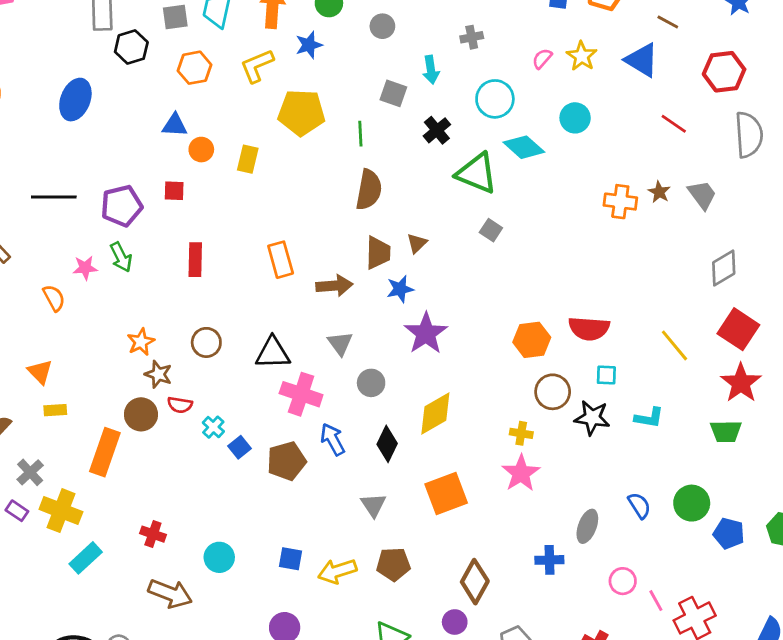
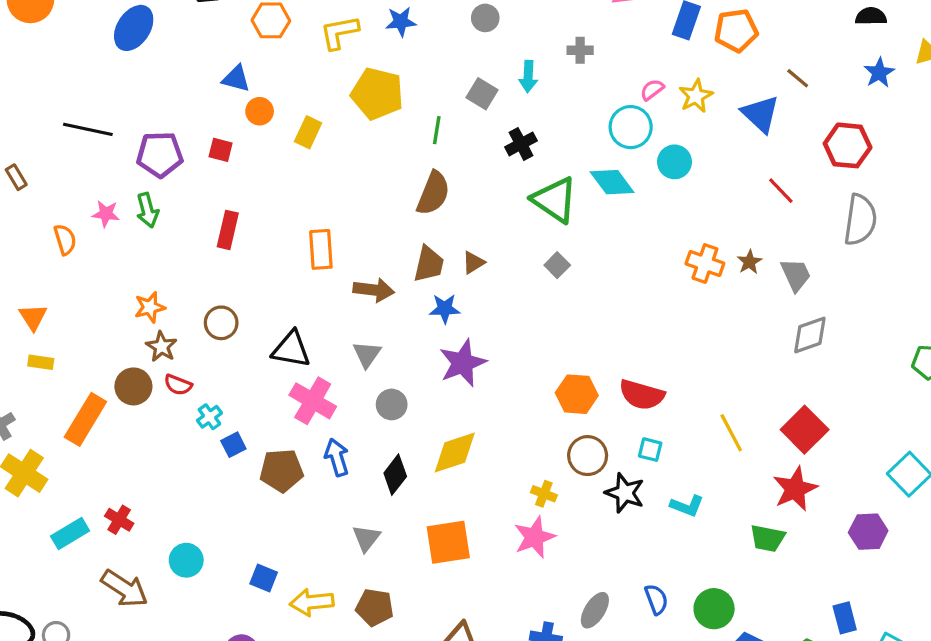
cyan circle: (495, 99) -> (631, 127), moved
gray diamond: (724, 268) -> (810, 335), moved
cyan rectangle: (86, 558) -> (70, 534), moved

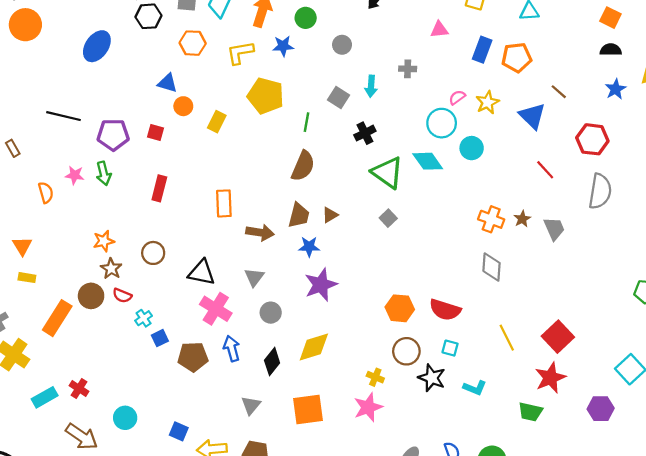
gray diamond: (810, 335) -> (492, 267), moved, turned -68

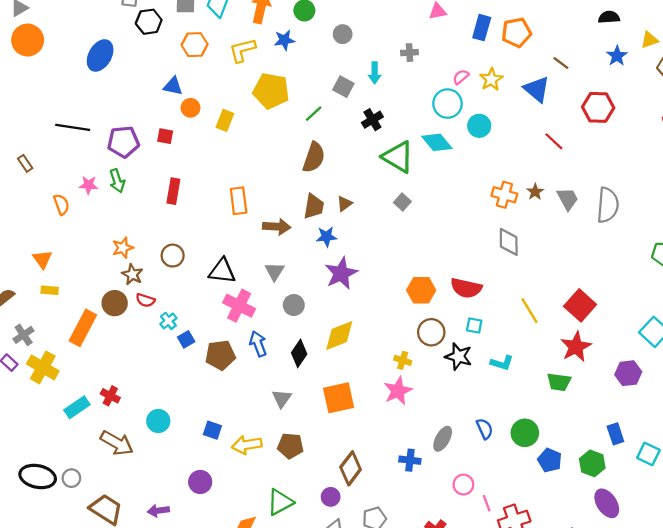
green line: (306, 122) -> (314, 114), turned 42
gray semicircle: (600, 191) -> (608, 205), moved

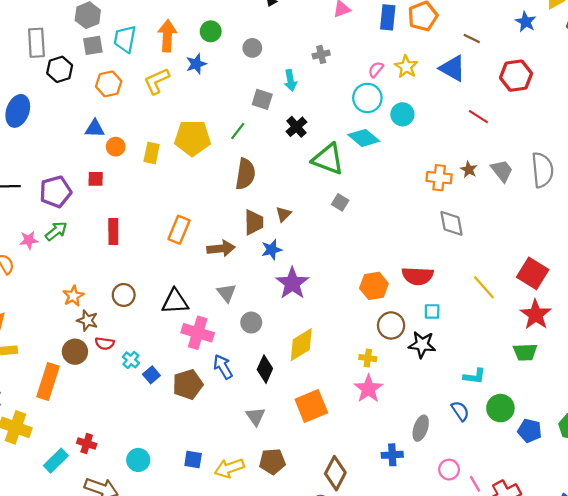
yellow pentagon: (271, 91) -> (192, 138), moved
green arrow: (117, 181) -> (56, 231), turned -100
orange rectangle: (239, 201) -> (179, 230), turned 40
cyan L-shape: (502, 363) -> (474, 376), moved

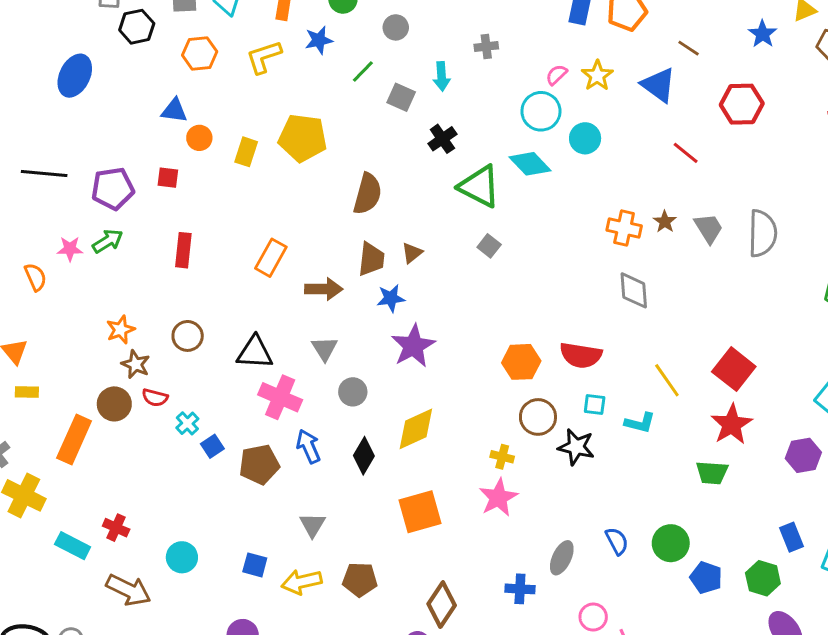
green line: (238, 131) -> (363, 72), moved
cyan L-shape: (474, 376) -> (640, 423), moved
gray triangle: (256, 416) -> (312, 525), moved
cyan rectangle: (56, 461) -> (73, 546), turned 65

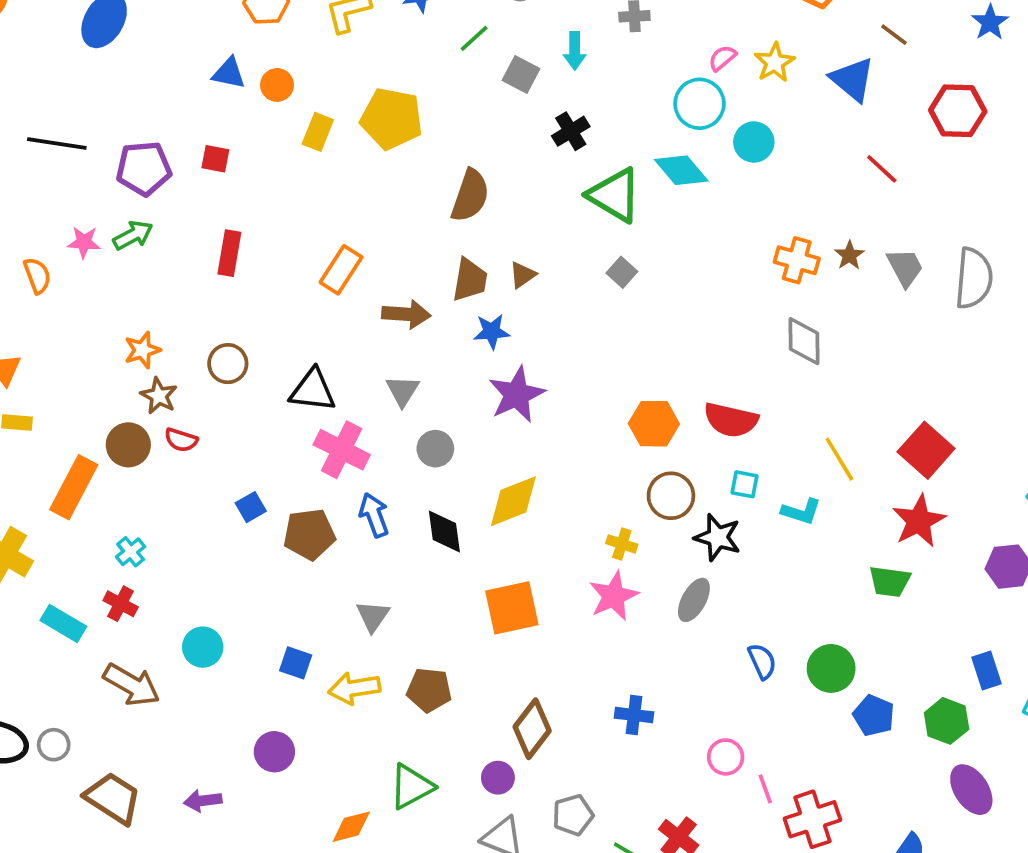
orange circle: (199, 138) -> (277, 85), moved
cyan cross: (187, 423) -> (131, 552), moved
black diamond: (364, 456) -> (444, 532), turned -42
gray ellipse: (562, 558) -> (694, 600), moved

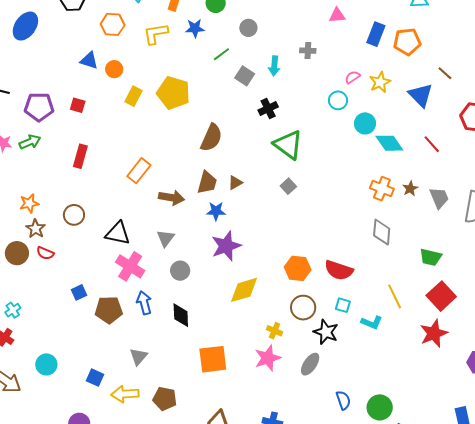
cyan circle: (699, 104) -> (338, 100), size x0.7
cyan diamond: (681, 170) -> (389, 143), moved
yellow diamond: (513, 501) -> (244, 290), moved
green trapezoid: (890, 581) -> (431, 257), moved

